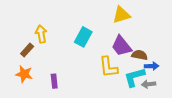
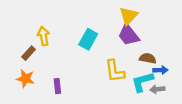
yellow triangle: (121, 15) -> (129, 16), turned -30
purple trapezoid: (121, 46) -> (129, 35), moved

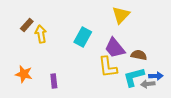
purple trapezoid: (129, 35) -> (115, 48), moved
brown rectangle: (29, 53) -> (27, 25), moved
blue arrow: (160, 70) -> (156, 76), moved

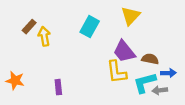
cyan rectangle: (83, 37) -> (90, 27), moved
orange star: (24, 74) -> (15, 81), moved
blue arrow: (156, 76) -> (168, 73), moved

